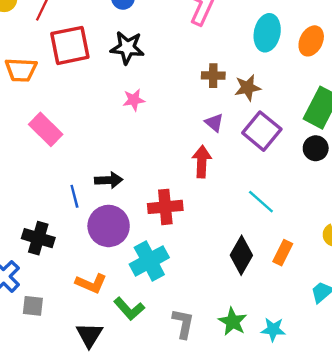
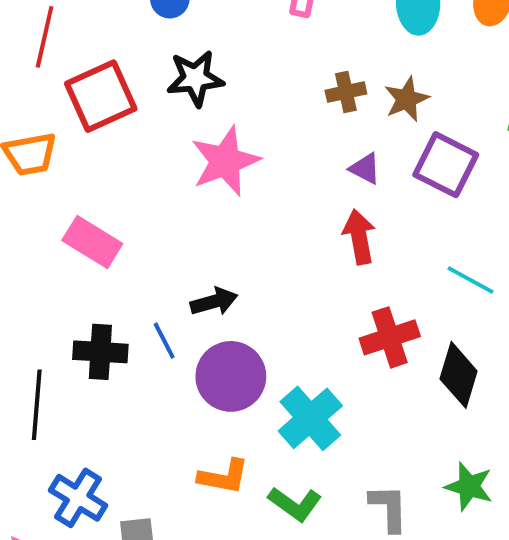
pink star: (134, 100) -> (225, 161), size x1.8
red cross: (165, 207) -> (390, 337), moved
black cross: (38, 238) -> (100, 352), moved

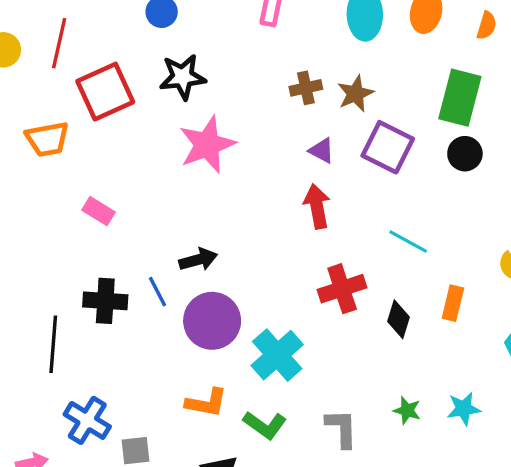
pink rectangle: (92, 242) -> (99, 211), size x0.7
black diamond: (459, 375) -> (398, 319), size x0.7
green star: (469, 486) -> (407, 410), size x0.7

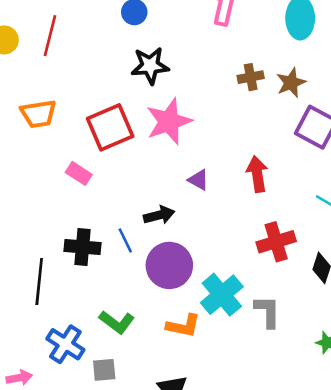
red square: (105, 92) -> (110, 127), moved
purple triangle: (322, 150) -> (198, 180), moved
orange L-shape: (206, 403) -> (183, 326), moved
green L-shape: (265, 425) -> (117, 322), moved
gray L-shape: (342, 428) -> (267, 312), moved

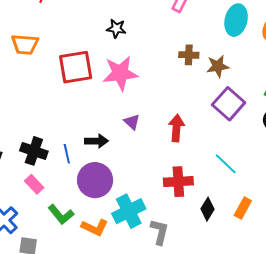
black star: (150, 66) -> (116, 29), size x0.7
pink rectangle: (79, 173) -> (34, 184), moved
green L-shape: (117, 322) -> (61, 214), moved

